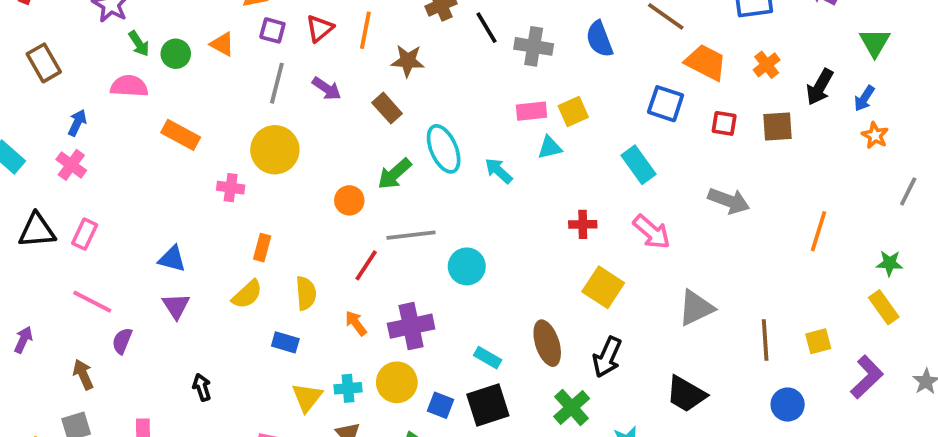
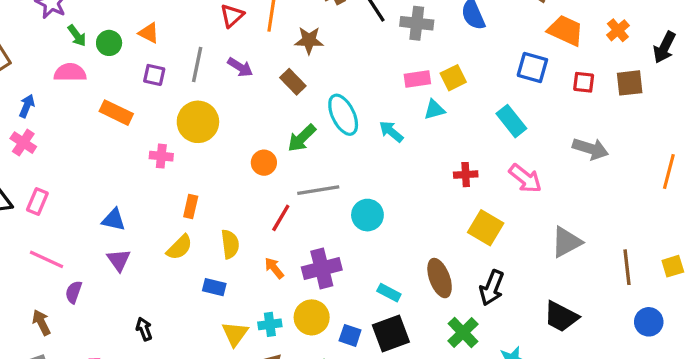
purple square: (272, 30) -> (154, 75), moved

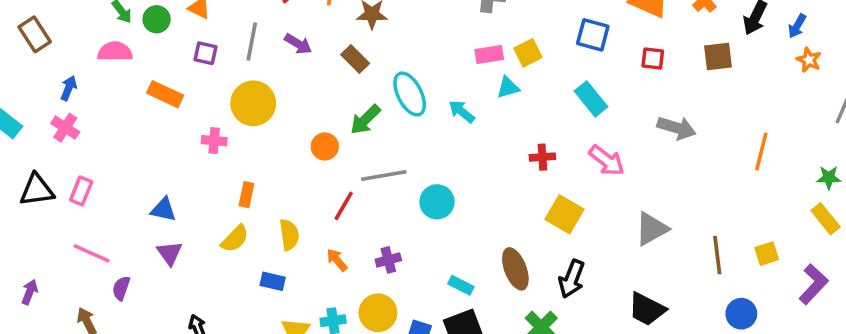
blue square: (532, 67) -> (593, 35), moved
red square: (584, 82) -> (653, 58), moved
purple cross: (322, 268) -> (388, 260), size x0.6

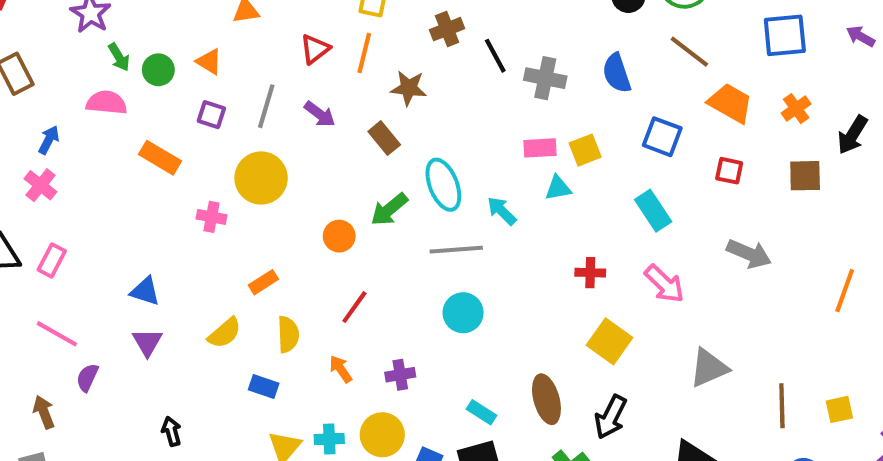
gray line: (384, 176) -> (456, 250), moved
orange rectangle: (246, 195) -> (263, 282), moved, turned 40

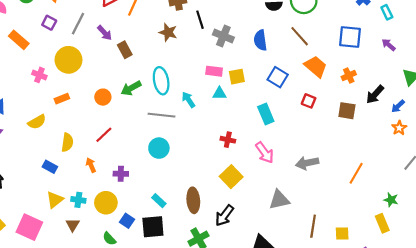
brown star: (409, 88) -> (168, 32), moved
brown rectangle: (384, 138) -> (125, 50), moved
gray arrow: (749, 254) -> (307, 163), moved, turned 135
orange rectangle: (263, 282) -> (62, 99), moved
yellow semicircle: (225, 333) -> (37, 122), moved

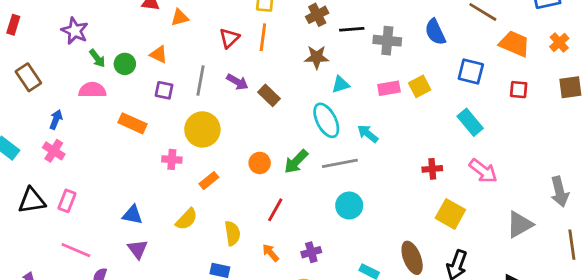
black line: (200, 20) -> (352, 29), turned -60
green arrow: (131, 88) -> (296, 162), moved
cyan triangle: (219, 93) -> (340, 84), moved
gray arrow: (307, 163) -> (560, 192), moved, turned -75

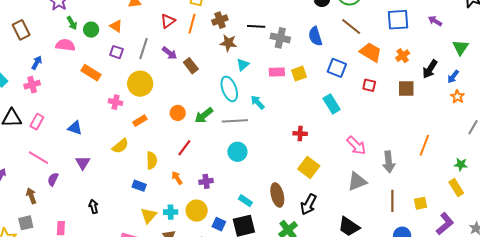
brown cross: (317, 15) -> (220, 20), moved
cyan triangle: (340, 84) -> (243, 65), turned -32
pink cross: (54, 151) -> (32, 85), turned 35
pink arrow: (483, 171) -> (356, 145), moved
blue triangle: (132, 215) -> (75, 128), moved

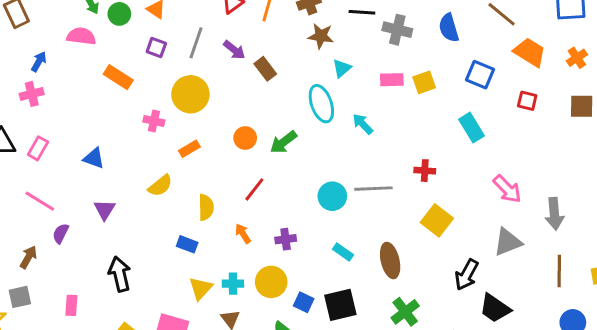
gray line: (235, 121) -> (373, 189), moved
brown arrow: (31, 196) -> (28, 257), turned 49
cyan rectangle: (245, 201) -> (343, 252), moved
black arrow: (308, 204) -> (467, 275), moved
black arrow: (93, 207) -> (120, 274), size x1.6

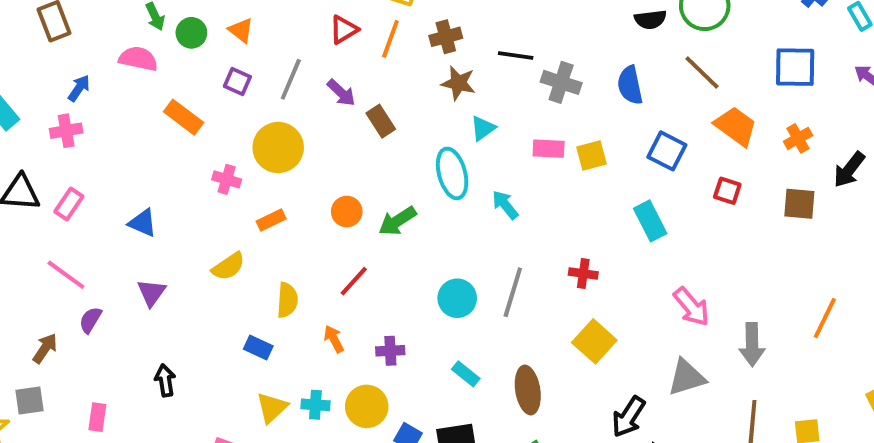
gray line: (373, 189) -> (513, 292), turned -75
black arrow: (120, 274) -> (165, 380), size x0.7

